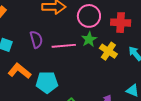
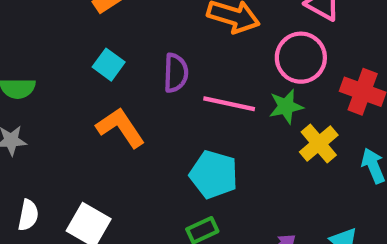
cyan pentagon: (47, 82) -> (214, 174), moved

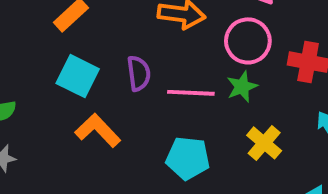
cyan square: (109, 65) -> (78, 76), size x1.5
yellow cross: (319, 143) -> (264, 143), moved

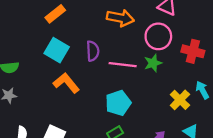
yellow cross: (264, 143) -> (180, 100), moved
cyan pentagon: (188, 158) -> (118, 103), turned -30

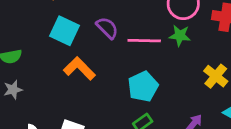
purple semicircle: (93, 51) -> (107, 28), turned -36
green star: (153, 63) -> (180, 36), turned 30

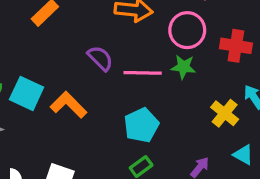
cyan square: (64, 31) -> (27, 93), moved

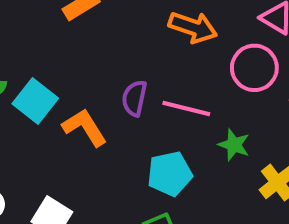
purple semicircle: (100, 58) -> (134, 98), moved, turned -136
green star: (183, 67) -> (234, 145), moved

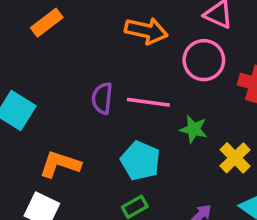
orange L-shape: (85, 127) -> (60, 164), moved, turned -33
cyan pentagon: (170, 174) -> (140, 161), turned -30

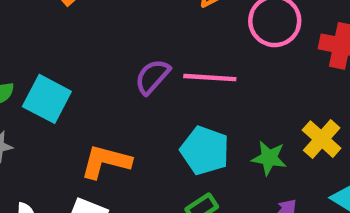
purple semicircle: (102, 98) -> (152, 77), turned 40
green star: (194, 129) -> (269, 158), moved

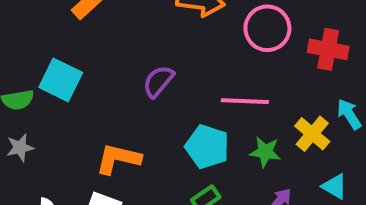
pink line: (210, 78) -> (245, 101), moved
cyan square: (47, 99) -> (61, 80), moved

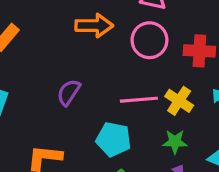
yellow cross: (312, 134) -> (179, 101), moved
green star: (265, 152) -> (175, 142), moved

